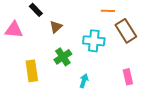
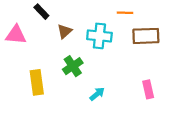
brown rectangle: (126, 31) -> (146, 36), turned -60
cyan cross: (94, 41) -> (99, 36), moved
cyan arrow: (84, 81) -> (97, 94), turned 32

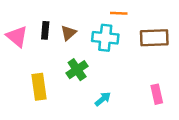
black rectangle: (41, 12) -> (45, 30), moved, turned 49
orange line: (125, 13) -> (119, 13), moved
pink triangle: (16, 35) -> (17, 37), turned 35

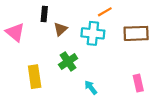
orange line: (119, 13) -> (105, 12), turned -32
black rectangle: (45, 30) -> (44, 14), moved
cyan arrow: (103, 99) -> (91, 87), turned -88

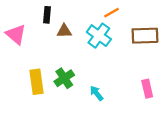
brown triangle: (60, 29) -> (64, 31), turned 40
cyan cross: (93, 33) -> (99, 36), turned 30
green cross: (68, 61) -> (64, 78), moved

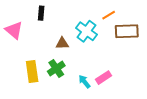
orange line: (111, 13) -> (109, 15), moved
brown triangle: (64, 31) -> (62, 43), moved
pink rectangle: (147, 89) -> (104, 78), moved, turned 70

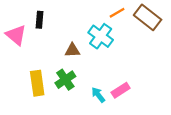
black rectangle: (41, 13) -> (40, 20), moved
orange line: (109, 15) -> (117, 13), moved
brown rectangle: (127, 31) -> (148, 17), moved, turned 40

